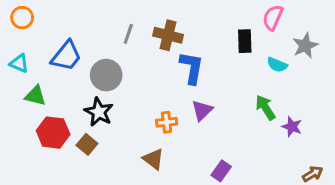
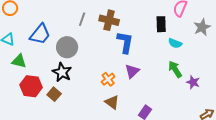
cyan semicircle: (277, 65) -> (175, 43), moved
orange cross: (167, 122) -> (108, 79), turned -32
brown triangle: (153, 159) -> (112, 102), moved

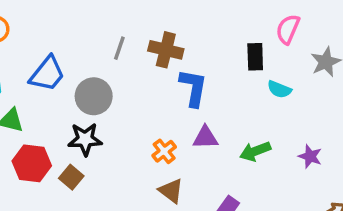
green arrow: (175, 69) -> (255, 151), moved, turned -78
purple triangle: (132, 71) -> (205, 138), turned 42
black star: (62, 72) -> (85, 139), turned -30

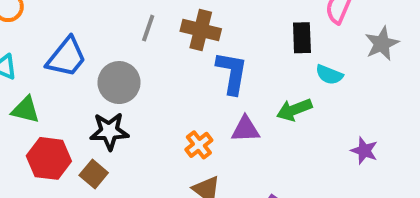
green arrow: (255, 151) -> (294, 110), moved

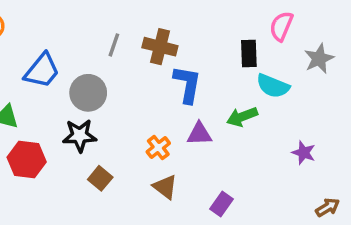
cyan semicircle: (329, 75) -> (273, 86), size x1.4
brown square: (94, 174) -> (100, 178), moved

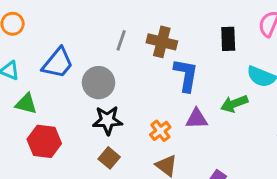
black rectangle: (249, 53) -> (228, 39), moved
black star: (80, 136) -> (108, 120), moved

